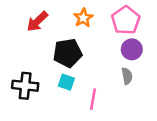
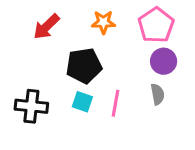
orange star: (83, 18) -> (103, 22), turned 30
pink line: (93, 99) -> (115, 103), moved

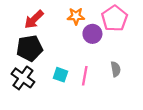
purple circle: (164, 61) -> (92, 34), moved
black pentagon: (84, 66) -> (30, 48), moved
black cross: (31, 106) -> (23, 78), turned 30

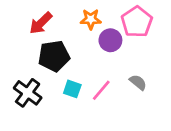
black pentagon: (30, 48) -> (54, 56), moved
gray semicircle: (116, 69) -> (138, 82), turned -40
pink line: (85, 76) -> (101, 90), turned 30

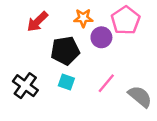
black pentagon: (54, 56) -> (65, 51), moved
gray semicircle: (138, 82) -> (140, 97), moved, size x1.5
pink line: (101, 90) -> (106, 83), moved

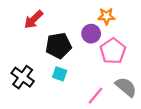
orange star: (83, 18) -> (106, 16), moved
pink pentagon: (126, 20) -> (113, 51), moved
pink line: (106, 83) -> (95, 96), moved

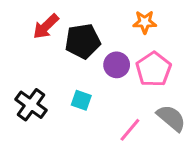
purple circle: (91, 34) -> (117, 65), moved
black pentagon: (59, 46) -> (83, 41), moved

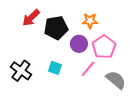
orange star: (145, 22) -> (90, 21), moved
pink line: (130, 130) -> (88, 69), moved

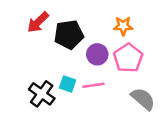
orange star: (90, 21) -> (123, 26), moved
pink line: (88, 69) -> (94, 85), moved, turned 42
black cross: (21, 71) -> (42, 94), moved

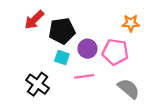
orange star: (123, 26) -> (131, 23), moved
pink pentagon: (128, 58) -> (115, 52), turned -30
cyan square: (68, 84) -> (62, 58), moved

